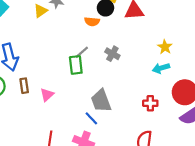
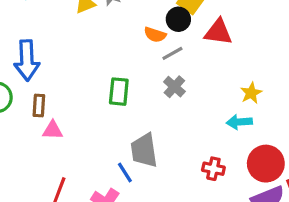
gray line: (82, 52) -> (172, 53), moved
pink triangle: (47, 95) -> (53, 130), moved, turned 32

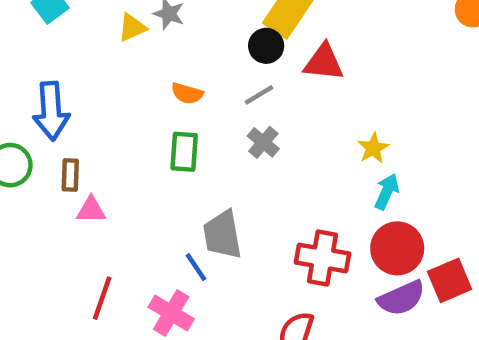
orange semicircle: (155, 35) -> (187, 93), moved
cyan arrow: (239, 122) -> (387, 192), moved, turned 120
red cross: (213, 169) -> (322, 258), size x1.6

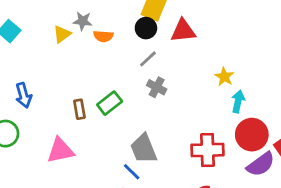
orange semicircle: (187, 93) -> (103, 36), moved
blue arrow: (51, 111) -> (24, 95), size x0.7
green rectangle: (184, 152) -> (110, 103), turned 60
brown rectangle: (70, 175) -> (79, 109), moved
pink triangle: (91, 210) -> (60, 150), size x1.5

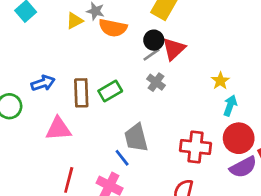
black circle: (146, 28) -> (154, 40), moved
red triangle: (183, 31) -> (174, 49), moved, turned -45
orange semicircle: (103, 36) -> (113, 28), size x1.5
blue arrow: (24, 95) -> (43, 83), moved, turned -100
brown rectangle: (79, 109) -> (81, 93), size x1.5

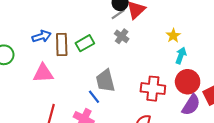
blue arrow: (43, 83) -> (42, 36), moved
purple semicircle: (243, 167) -> (191, 105), turned -30

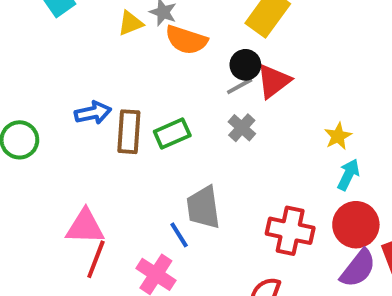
pink triangle: (43, 73) -> (85, 227), moved

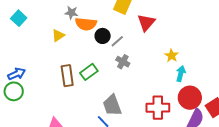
yellow triangle: (130, 23) -> (58, 35), moved
black circle: (245, 65) -> (103, 36), moved
red triangle: (274, 81) -> (146, 22), moved
blue arrow: (93, 113) -> (17, 74), moved

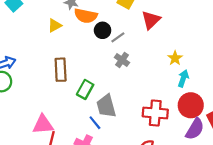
green rectangle: (89, 72) -> (85, 89), moved, turned -30

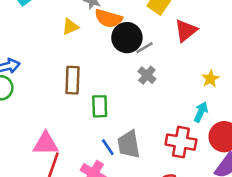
black circle: (103, 30) -> (127, 38), size x1.5
cyan arrow: (183, 78) -> (201, 112), moved
green rectangle: (85, 89) -> (100, 106), turned -36
gray trapezoid: (106, 106) -> (129, 144), moved

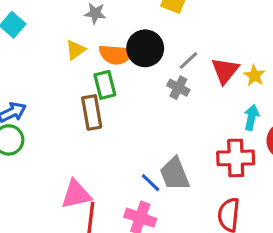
orange semicircle: (109, 18) -> (116, 55), moved
red triangle: (186, 30) -> (225, 71), moved
gray line: (145, 48) -> (188, 61), moved
green rectangle: (100, 106) -> (105, 85), moved

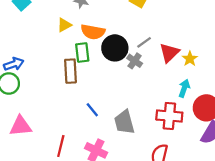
black circle: (145, 48) -> (115, 48), moved
blue line: (151, 183) -> (92, 110), moved
pink triangle: (76, 194) -> (21, 126), moved

